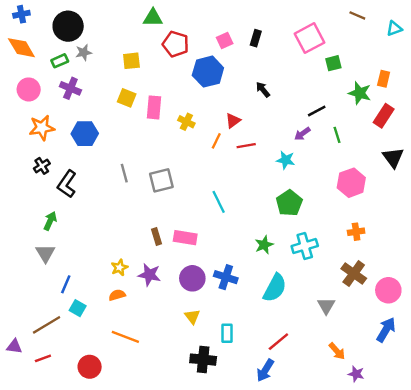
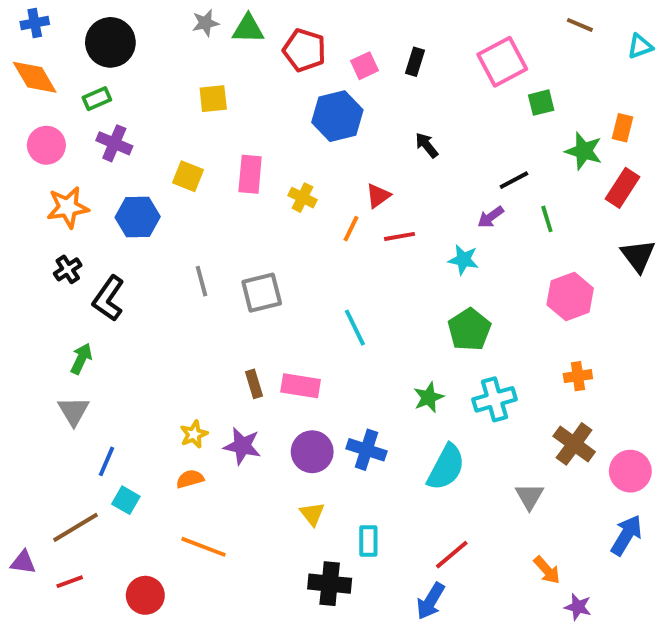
red pentagon: (176, 44) -> (304, 50), moved
gray star: (84, 52) -> (205, 23), moved
yellow square: (127, 98) -> (188, 176), moved

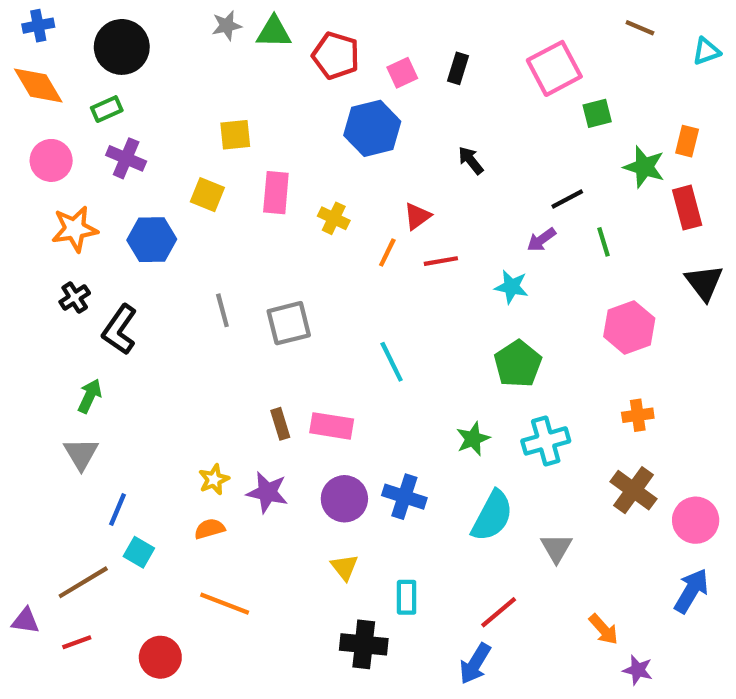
yellow square: (213, 99) -> (235, 135), moved
red rectangle: (623, 188) -> (687, 208), turned -48
gray triangle: (529, 496) -> (556, 548), moved

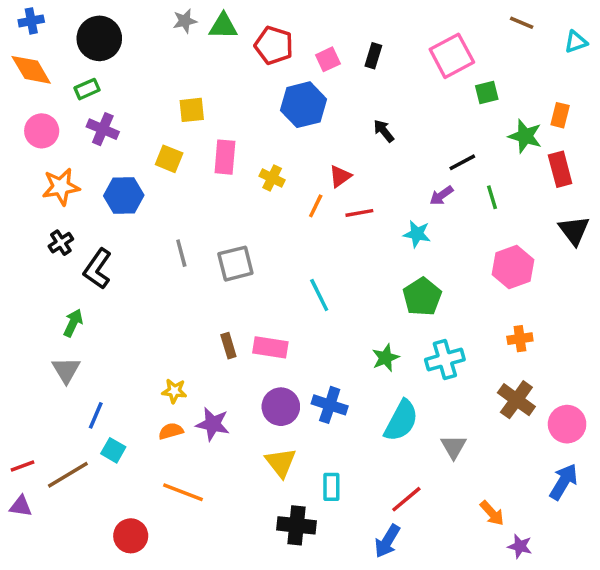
yellow star: (214, 479) -> (174, 391), turned 30
purple star: (267, 492) -> (213, 424), moved
yellow triangle: (344, 567) -> (281, 463), size x1.4
red line: (77, 642) -> (22, 466), moved

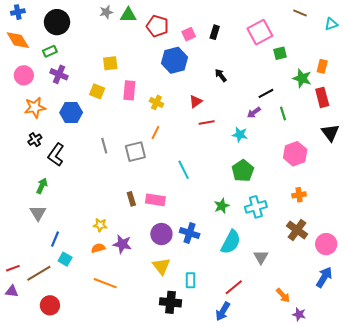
orange line: (316, 206) -> (155, 133), moved
red circle: (131, 536) -> (50, 305), moved

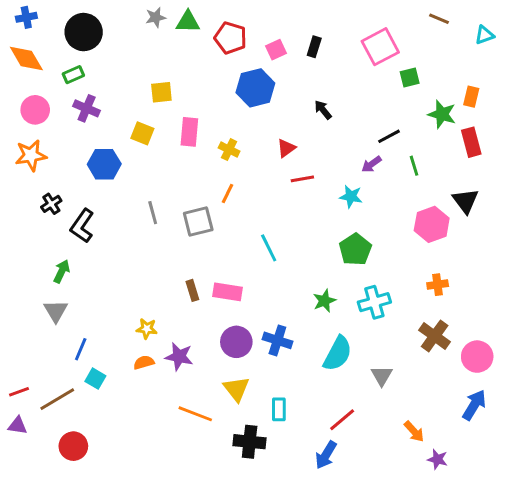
orange star: (35, 107) -> (31, 155), moved
black triangle: (330, 133) -> (465, 201), moved
orange line: (105, 283) -> (195, 414), moved

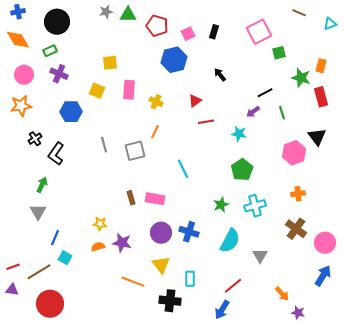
red circle: (73, 446) -> (50, 304), size x1.4

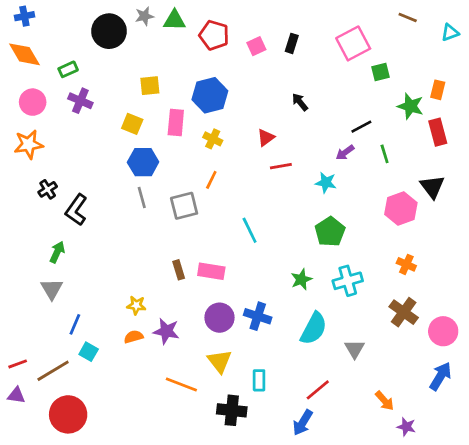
black circle: (57, 22) -> (109, 31), moved
blue hexagon: (174, 60) -> (210, 95), moved
blue hexagon: (71, 112) -> (143, 162), moved
orange cross: (298, 194) -> (406, 264), turned 32

